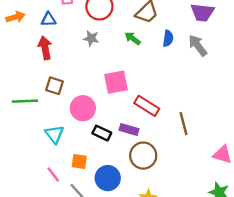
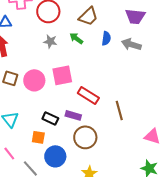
gray star: (91, 38) -> (50, 41), moved
gray arrow: (198, 45) -> (131, 44), turned -36
pink circle: (83, 108) -> (34, 80), moved
orange square: (79, 161) -> (38, 137), moved

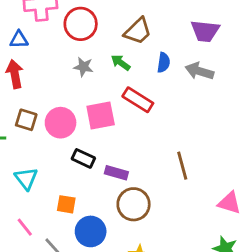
red rectangle: (88, 95) -> (138, 100), moved
black rectangle: (50, 118) -> (83, 158), moved

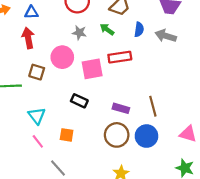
red rectangle: (138, 100) -> (120, 57), turned -40
pink circle: (61, 123) -> (62, 57), moved
purple rectangle: (116, 173) -> (121, 108), moved
pink line: (25, 227) -> (38, 141), moved
blue circle: (91, 231) -> (146, 136), moved

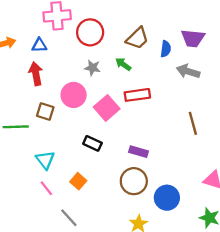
blue semicircle: (139, 29) -> (166, 49), moved
pink square: (92, 69) -> (107, 108), turned -30
brown line: (153, 106) -> (193, 123), moved
orange square: (67, 135) -> (78, 181), turned 32
blue circle: (146, 136) -> (167, 198), moved

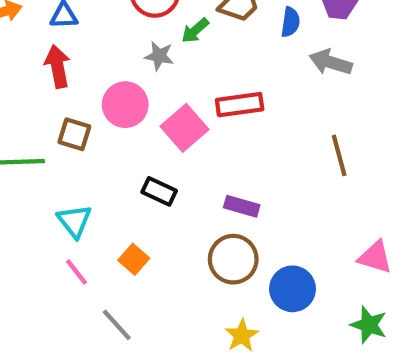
green arrow: (123, 64) -> (195, 30), moved, turned -77

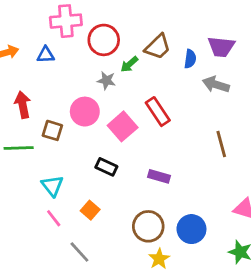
red arrow: (57, 66) -> (23, 105), moved
red rectangle: (240, 105) -> (158, 112), turned 64
brown circle: (233, 259) -> (148, 226), moved

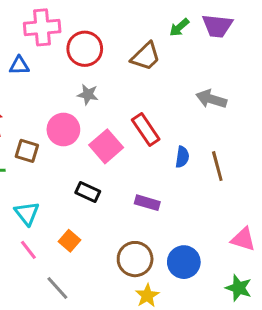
purple trapezoid: (221, 47) -> (217, 26), moved
blue semicircle: (190, 59) -> (182, 157), moved
green arrow: (129, 64) -> (179, 27), moved

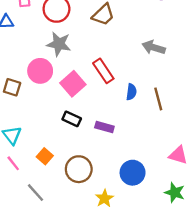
gray star: (88, 94) -> (59, 44), size x1.5
black rectangle: (88, 192) -> (72, 119), moved
brown circle: (135, 259) -> (79, 169), moved

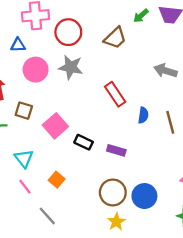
pink circle: (40, 71) -> (36, 70), moved
pink square: (73, 84) -> (55, 126), moved
brown circle: (79, 169) -> (113, 192), moved

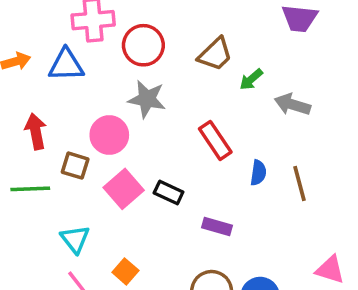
green arrow: (141, 16) -> (251, 79), moved
blue triangle: (18, 45) -> (66, 65), size x1.5
pink circle: (36, 70) -> (109, 135), moved
black rectangle: (84, 142) -> (169, 192), moved

